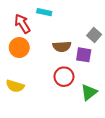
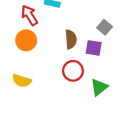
brown semicircle: (62, 46) -> (71, 39), turned -90

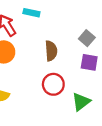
purple square: (94, 48) -> (89, 62), moved

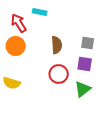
gray square: (87, 38) -> (88, 43), moved, turned -32
purple square: (89, 62) -> (85, 64), moved

